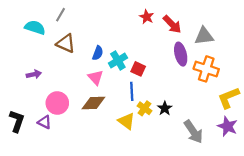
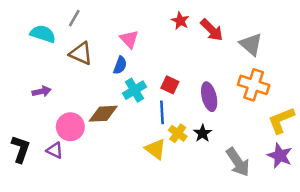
gray triangle: (204, 36) -> (251, 44), turned 48
purple ellipse: (181, 54) -> (209, 97), moved
cyan cross: (118, 60) -> (135, 90), moved
pink triangle: (96, 77) -> (129, 39), moved
brown diamond: (93, 103) -> (103, 114), moved

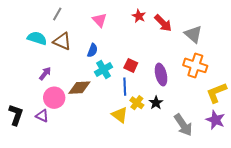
cyan semicircle: (43, 34) -> (37, 38), moved
pink triangle: (129, 39) -> (100, 20), moved
purple arrow: (42, 91) -> (45, 73), moved, turned -40

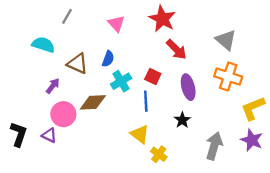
red star: (139, 16) -> (162, 19), size x1.6
red arrow: (163, 23) -> (176, 49), moved
brown triangle: (62, 41) -> (77, 64), moved
yellow cross: (137, 103) -> (159, 154), moved
gray arrow: (183, 125) -> (214, 146), turned -130

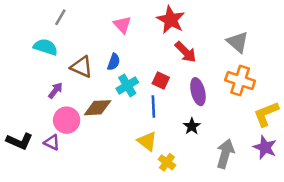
gray line: (67, 16) -> (60, 17), moved
black L-shape: (19, 134) -> (19, 141), turned 95

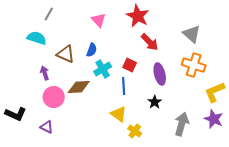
purple arrow: (55, 90) -> (45, 73), turned -56
purple triangle: (52, 142) -> (47, 127), moved

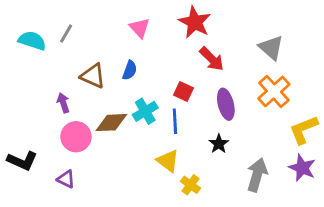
gray line: (49, 14) -> (66, 34), moved
cyan semicircle: (37, 38) -> (32, 41), moved
orange cross: (194, 65) -> (274, 91), turned 30
cyan cross: (103, 69) -> (145, 111), moved

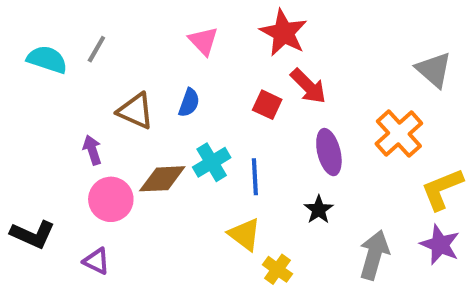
gray triangle: (271, 48) -> (434, 70), moved
red square: (183, 91) -> (267, 105), moved

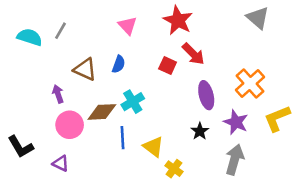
gray triangle: (434, 70) -> (258, 18), moved
blue line: (255, 177) -> (122, 138), moved
black L-shape: (33, 234) -> (21, 147), turned 36
purple star: (440, 245) -> (236, 122), moved

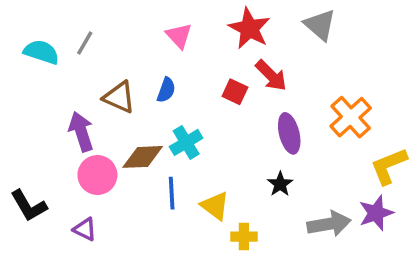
gray triangle: (258, 18) -> (320, 25), moved
purple arrow: (58, 94) -> (81, 132), size x1.5
purple star: (236, 122) -> (376, 213), moved, turned 30
gray arrow: (235, 160) -> (329, 224), turned 64
yellow cross: (174, 169) -> (244, 237), turned -36

